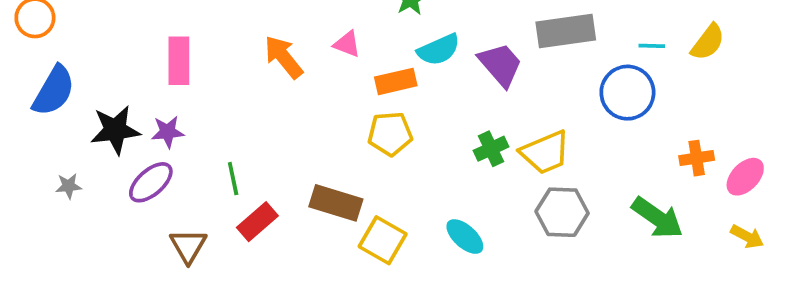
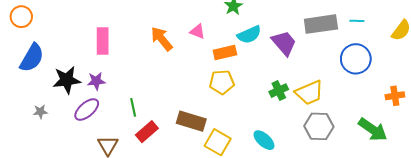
cyan line: (652, 46) -> (357, 21), moved

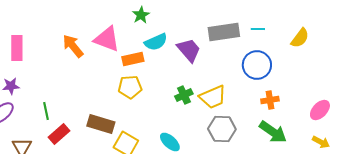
pink triangle: (198, 31) -> (107, 39), size x1.8
orange cross: (395, 96) -> (270, 100), moved

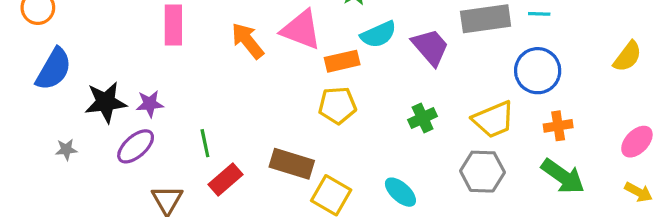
yellow semicircle: (300, 38) -> (627, 56), moved
pink rectangle: (17, 48) -> (173, 25), moved
yellow trapezoid: (213, 97) -> (493, 120), moved

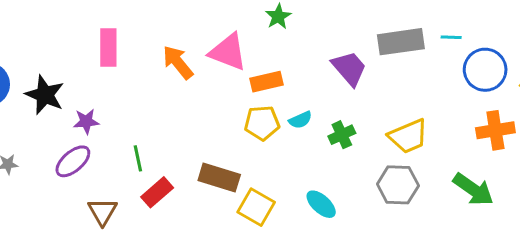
cyan semicircle: (378, 34) -> (300, 120), moved, size x0.7
blue circle: (538, 71) -> (485, 70), moved
black star: (106, 102) -> (45, 95), moved, turned 30
orange cross: (558, 126) -> (495, 130), moved, size x1.4

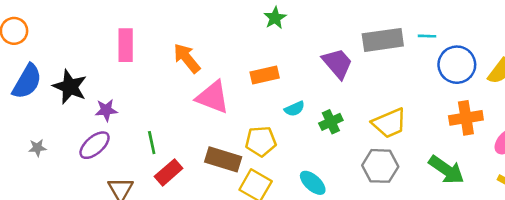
pink triangle: (228, 52) -> (213, 97), moved
yellow pentagon: (262, 123) -> (261, 141), moved

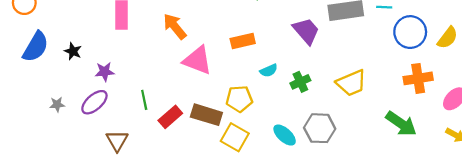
black star: (70, 87) -> (73, 51), size x0.6
gray star: (37, 148) -> (57, 104), moved
gray hexagon: (380, 166) -> (320, 128), moved
red rectangle: (169, 172) -> (170, 117), moved

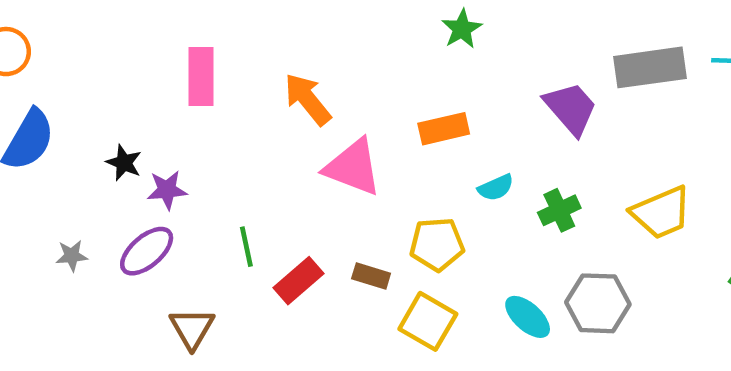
black star: (73, 51) -> (124, 163), moved
brown rectangle: (206, 115) -> (371, 276), size x0.6

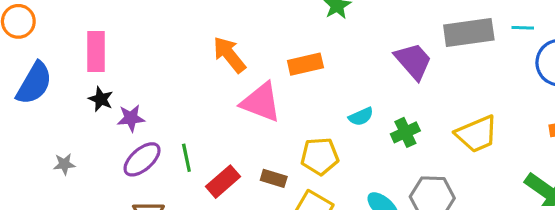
pink rectangle: (201, 77) -> (96, 52), moved
orange rectangle: (444, 129) -> (305, 64), moved
purple ellipse: (147, 251) -> (142, 159), moved

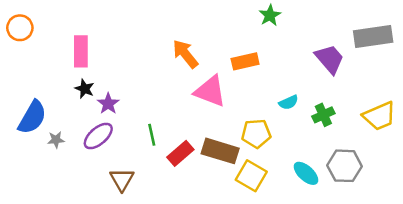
blue semicircle: (34, 83) -> (32, 117), moved
purple star: (131, 118) -> (108, 104), turned -30
purple ellipse: (142, 159) -> (98, 136), moved
brown rectangle: (274, 178) -> (220, 151), size x1.8

